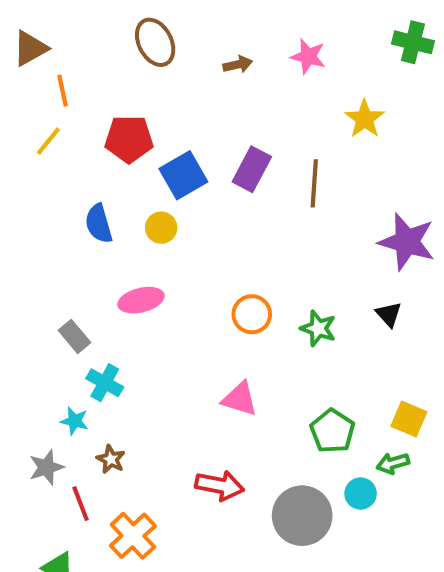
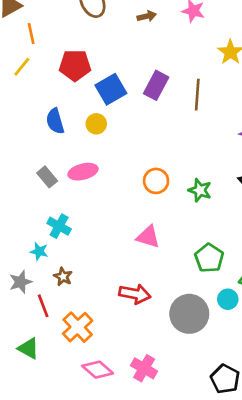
gray rectangle: (75, 336) -> (47, 177), moved

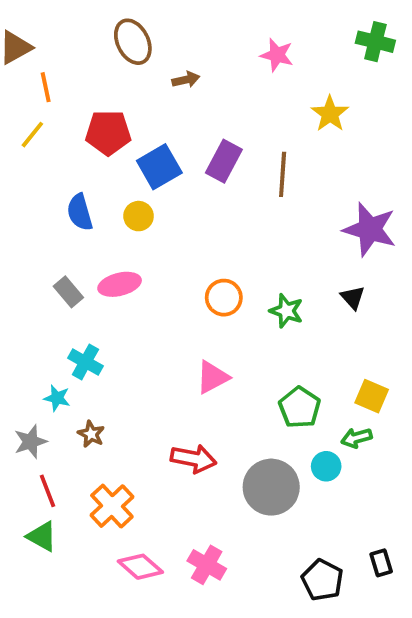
brown arrow: (147, 16) -> (186, 80), moved
pink triangle: (148, 237) -> (212, 377), turned -45
red line: (43, 306) -> (48, 491), moved

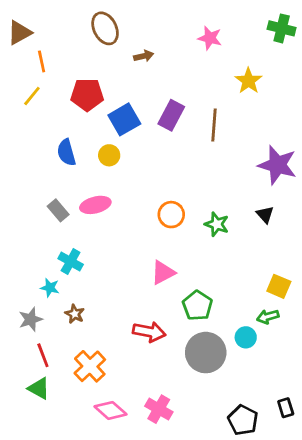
green pentagon: (300, 407) -> (197, 306), moved

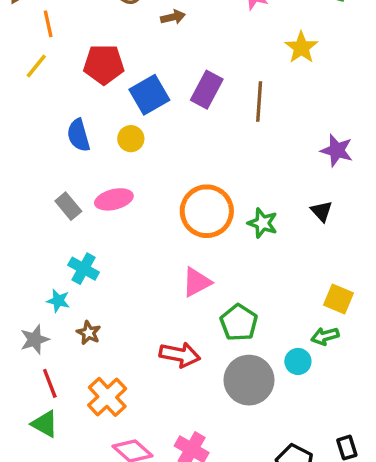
purple star: (277, 165) -> (337, 150), size x0.7
orange circle: (171, 215) -> (207, 211), size x1.6

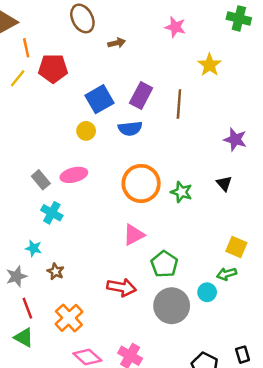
red pentagon: (104, 64) -> (53, 69), moved
blue semicircle: (78, 135) -> (130, 128), moved, turned -80
cyan cross: (84, 269) -> (52, 213), moved

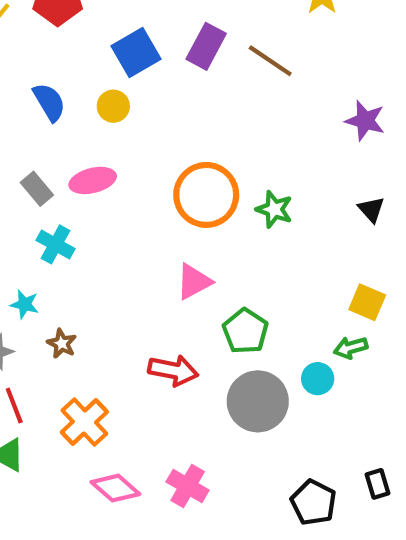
brown line: (179, 104) -> (270, 61), turned -60
blue semicircle: (130, 128) -> (49, 102), moved, turned -115
black triangle: (224, 183) -> (371, 209), moved

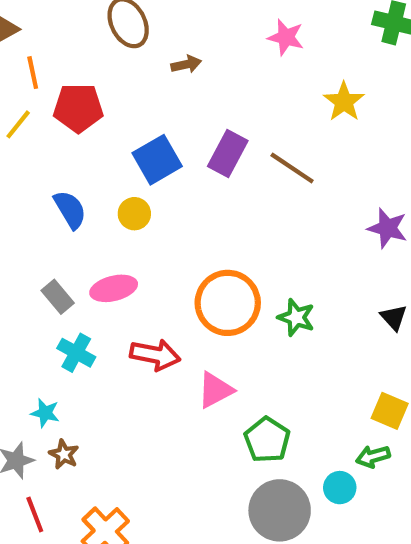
brown star: (62, 344) -> (64, 454), moved
red arrow: (173, 370) -> (155, 355), moved

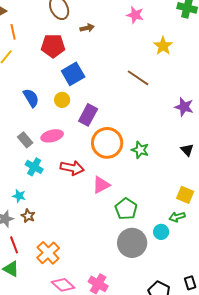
red pentagon: (78, 108) -> (53, 46), moved
purple rectangle: (228, 154) -> (88, 115), moved

